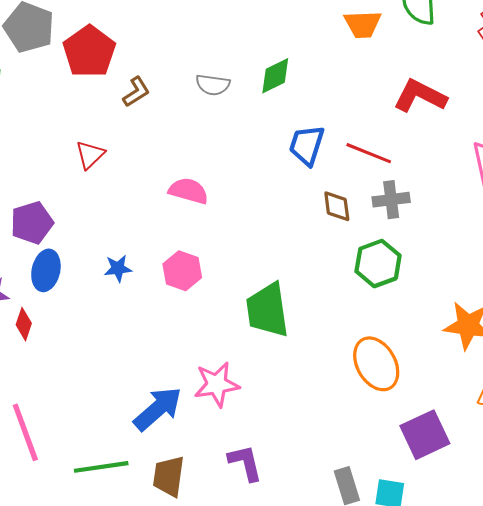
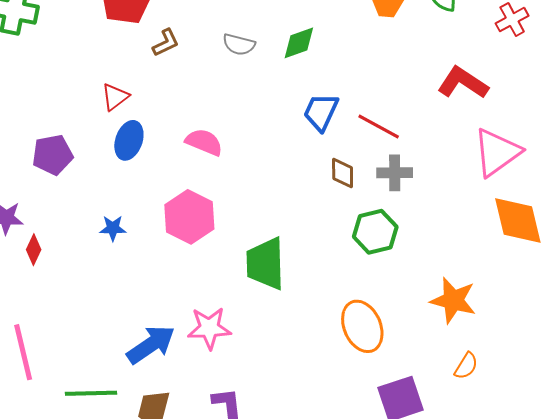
red L-shape: (420, 96) -> (463, 83), moved
blue star: (118, 268) -> (113, 228), moved
blue ellipse: (46, 270) -> (129, 140), moved
pink hexagon: (182, 271) -> (189, 217), size x1.4

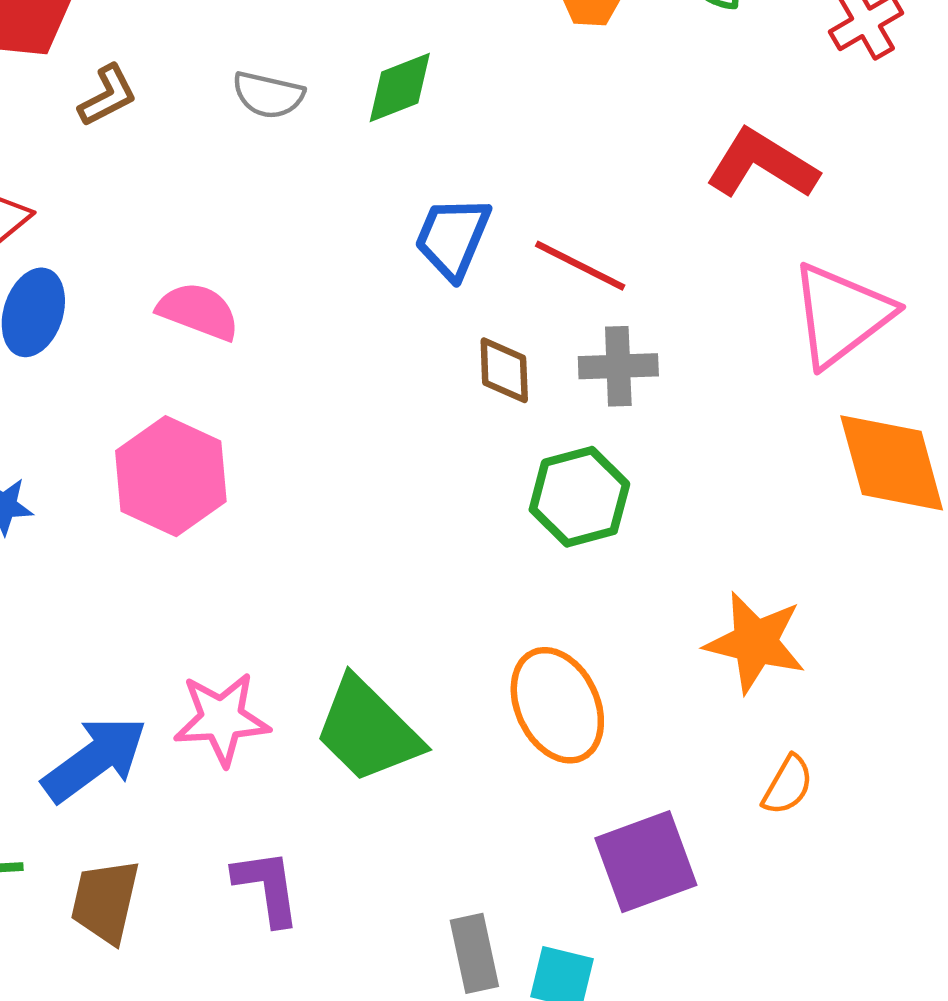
green trapezoid: (265, 264) -> (368, 730), moved, turned -42

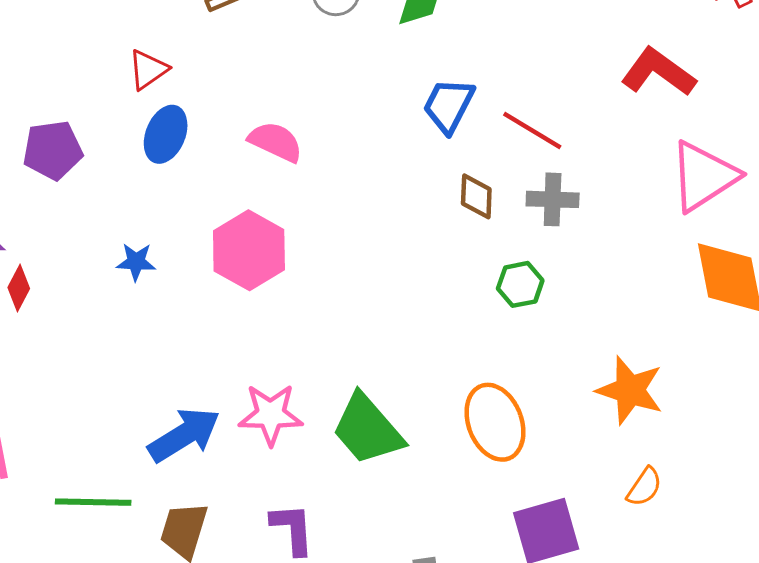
green hexagon: (579, 497) -> (520, 284), size x0.7

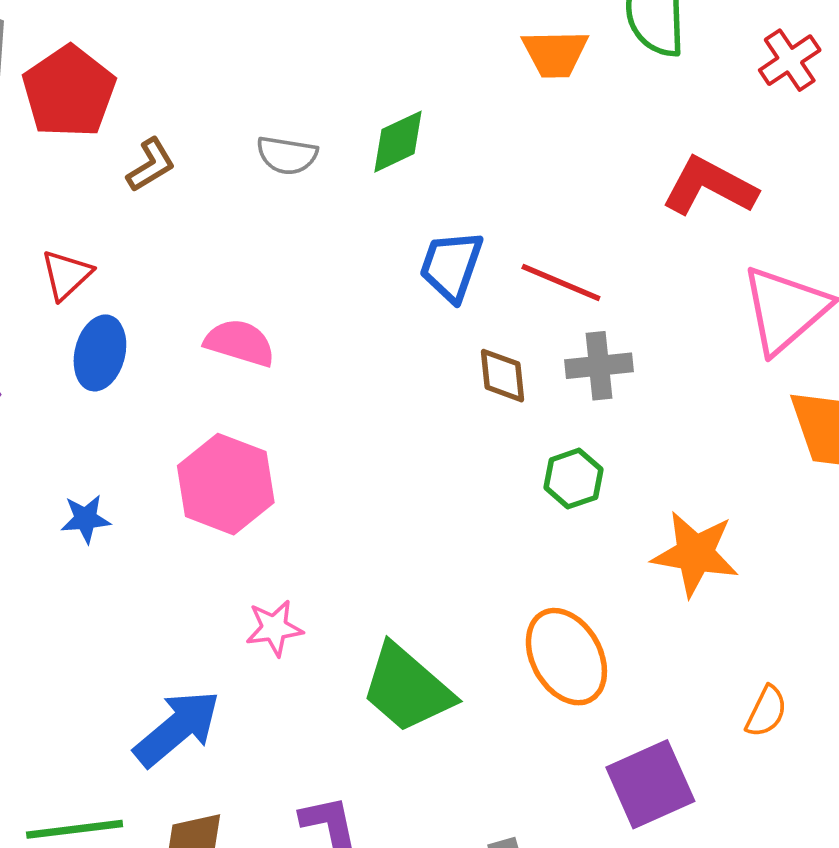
orange star: (630, 390) -> (695, 554), moved
pink star: (271, 414) -> (274, 628), moved, size x0.7

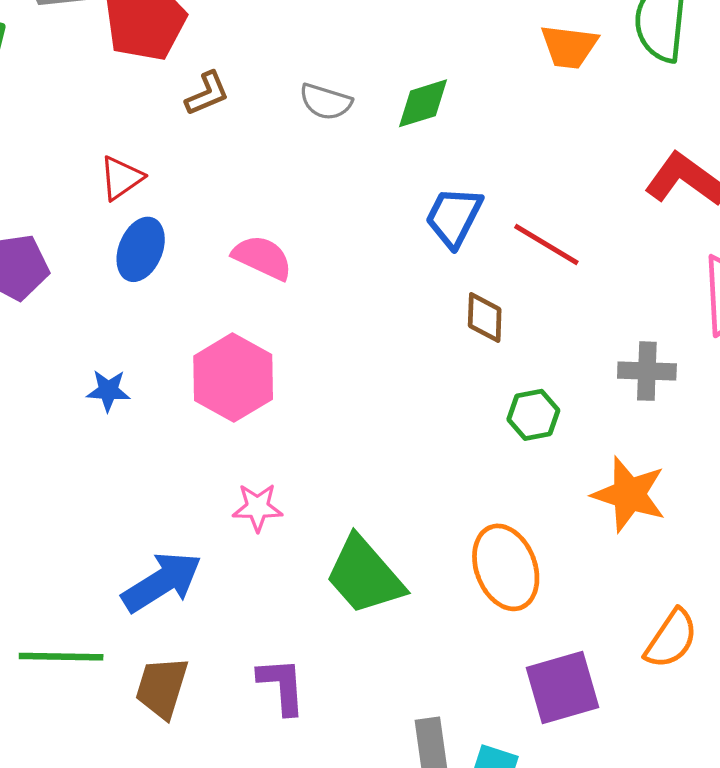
gray cross: (599, 366) -> (647, 371), moved
orange semicircle: (766, 711) -> (671, 639), size x1.4

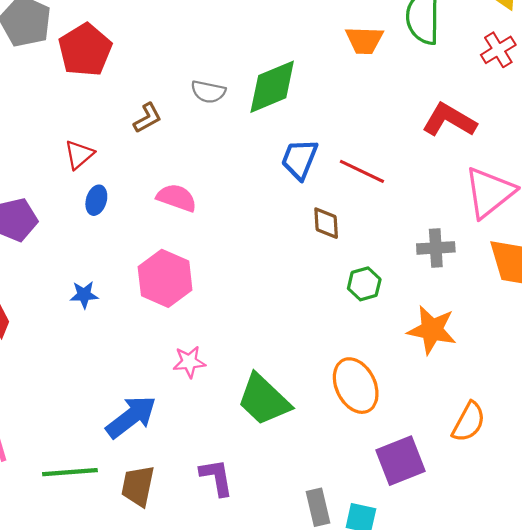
brown L-shape: (207, 94) -> (147, 118), moved
green diamond: (423, 103) -> (272, 87), size x1.5
blue ellipse: (141, 249) -> (96, 200), size x0.7

